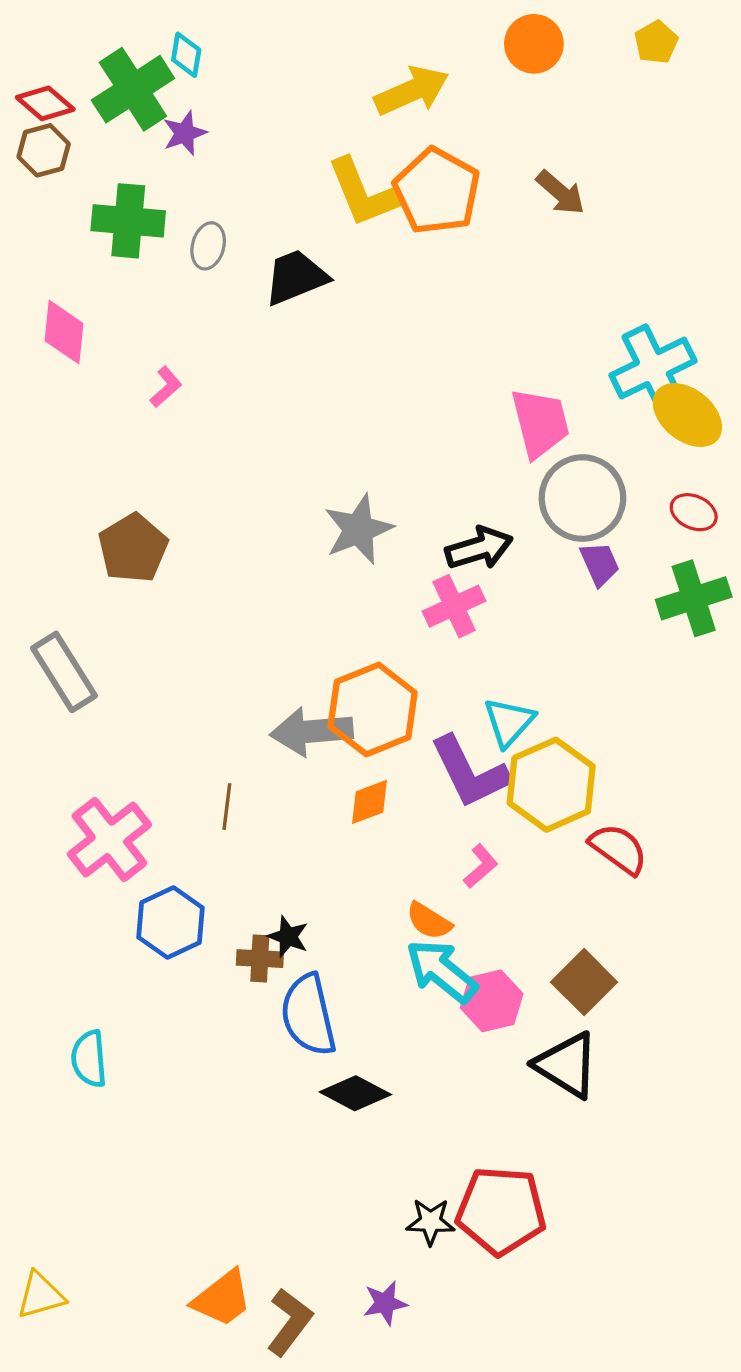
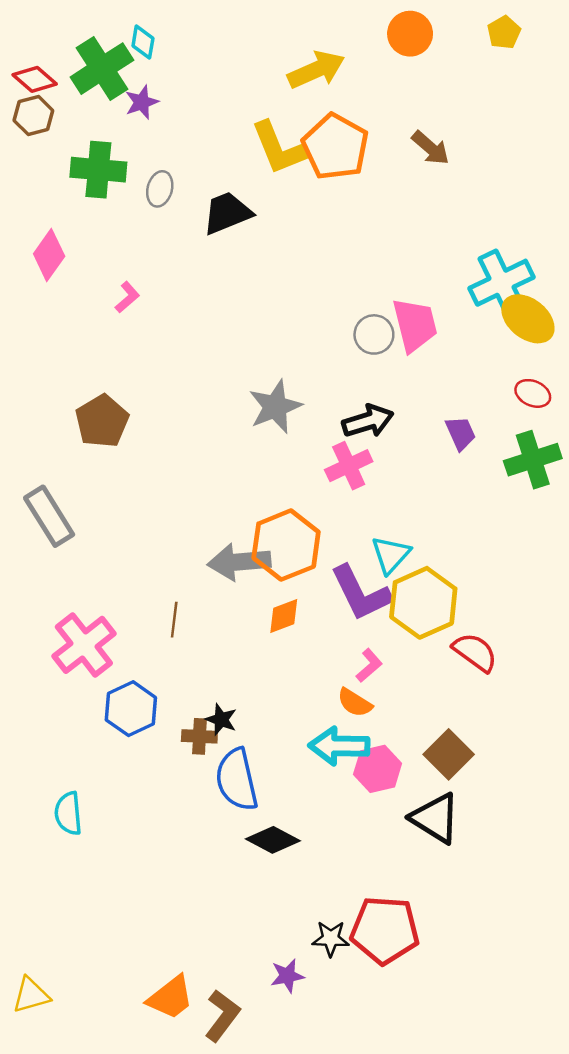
pink diamond: (64, 332) -> (49, 255), turned 30
gray circle: (582, 498) -> (374, 334), moved, size x0.6
orange semicircle: (429, 921) -> (355, 703), moved
cyan arrow: (442, 971) -> (339, 746), turned -38
purple star: (385, 1303) -> (287, 976), moved

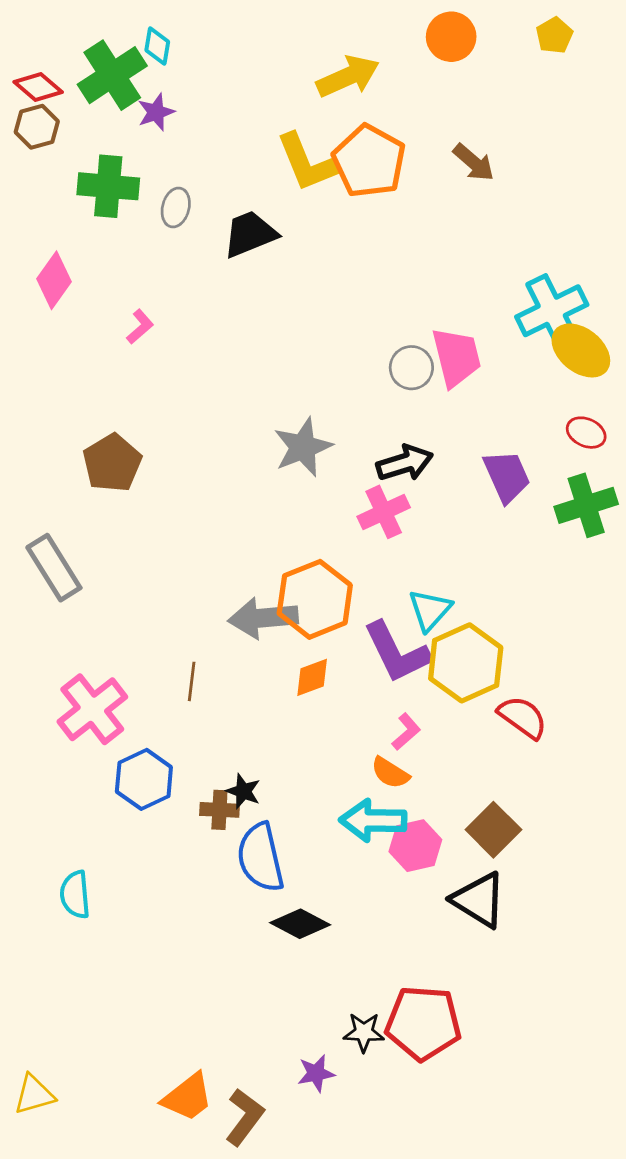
purple trapezoid: (461, 433) -> (507, 476), size x1.4

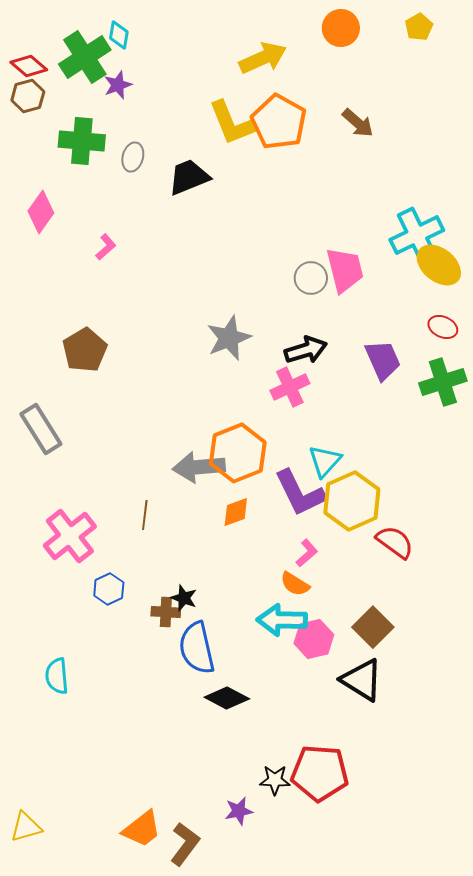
blue hexagon: (144, 779) -> (109, 589), size x0.7

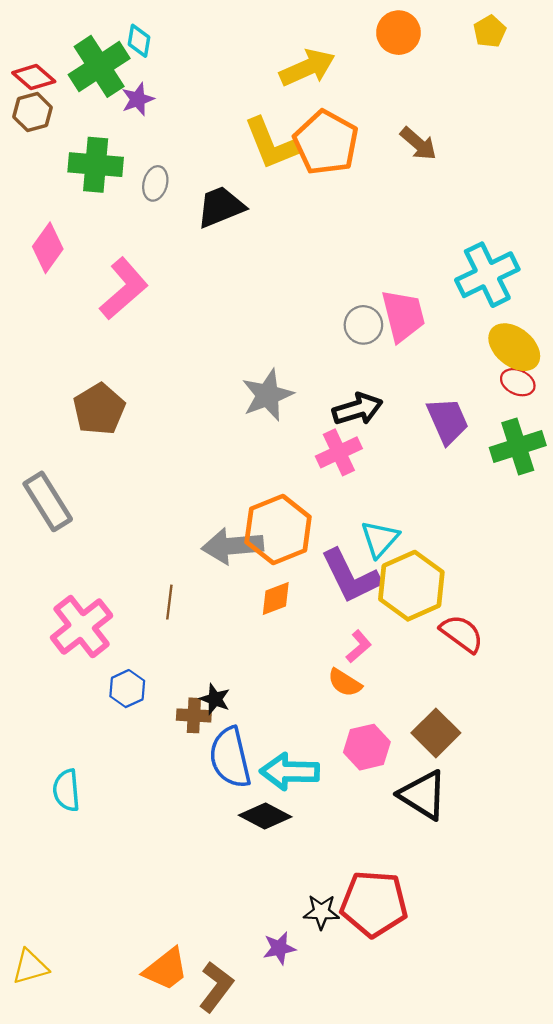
pink L-shape: (106, 247) -> (124, 289), size x2.0
yellow ellipse: (439, 265) -> (514, 347), moved
cyan arrow: (282, 620) -> (290, 772), moved

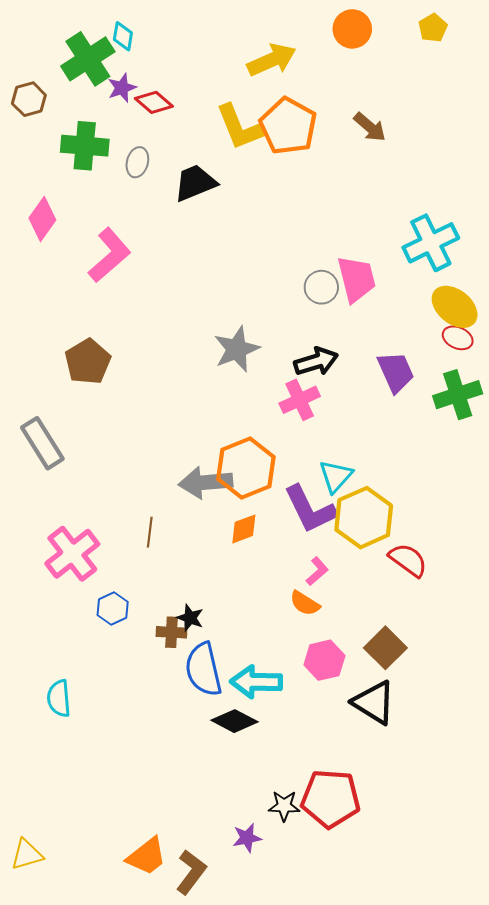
red diamond: (34, 77) -> (154, 102), moved

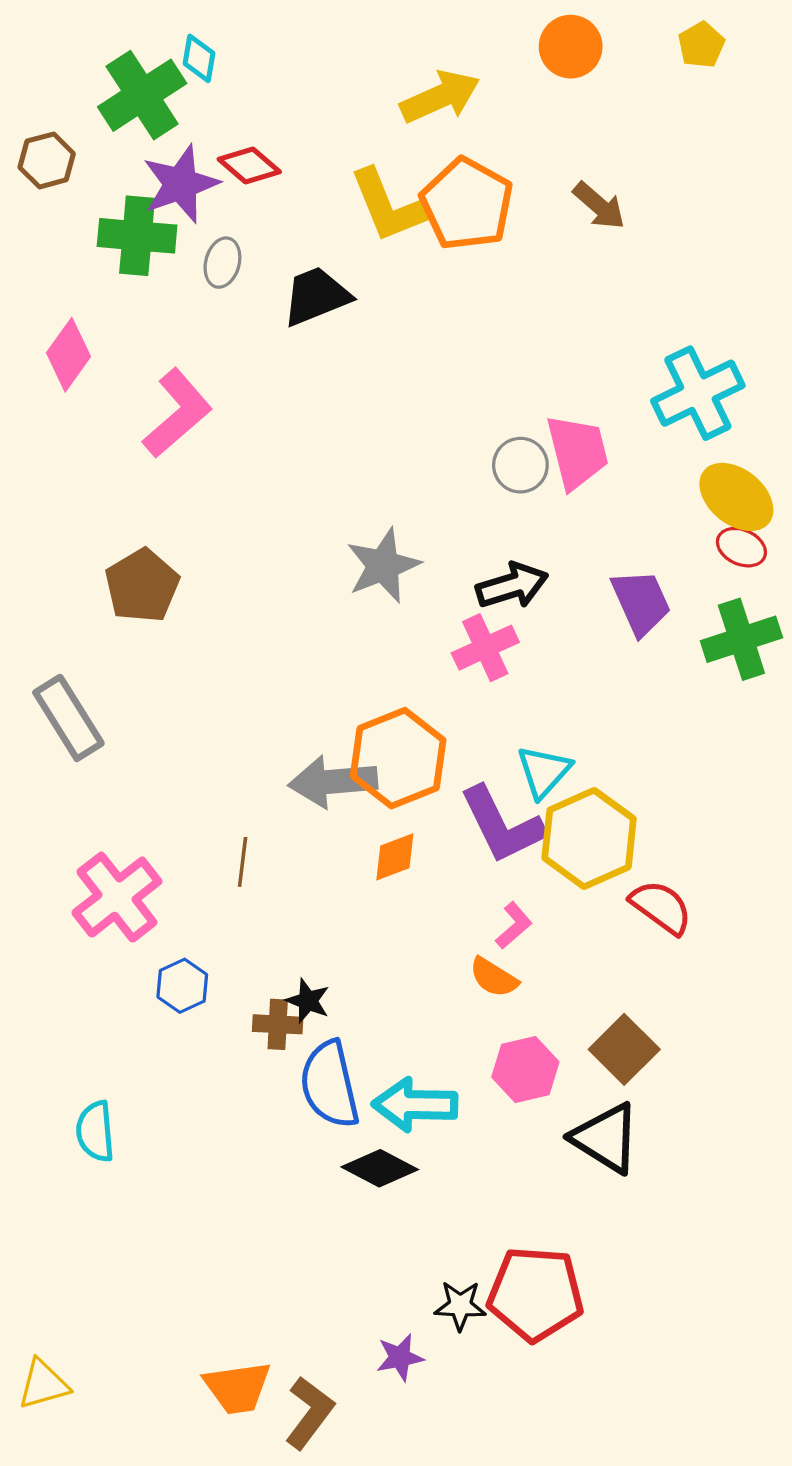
purple star: (122, 88) -> (181, 184), moved, size x1.6
orange trapezoid: (147, 856) -> (238, 1388), turned 30

